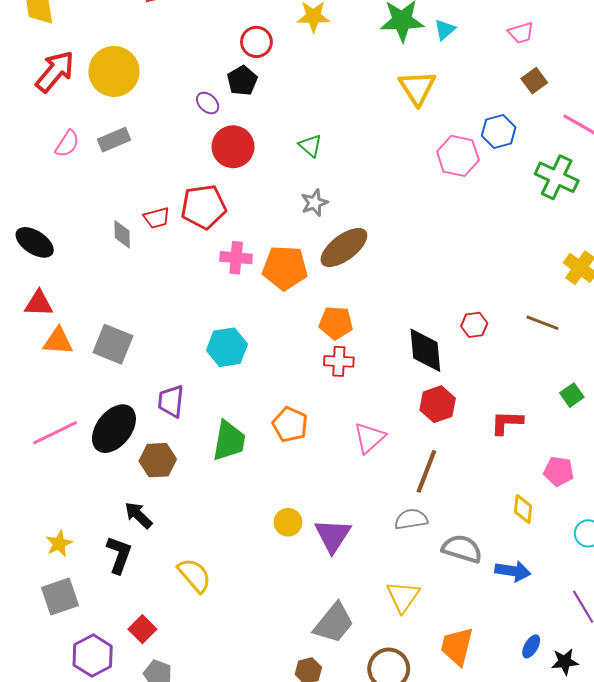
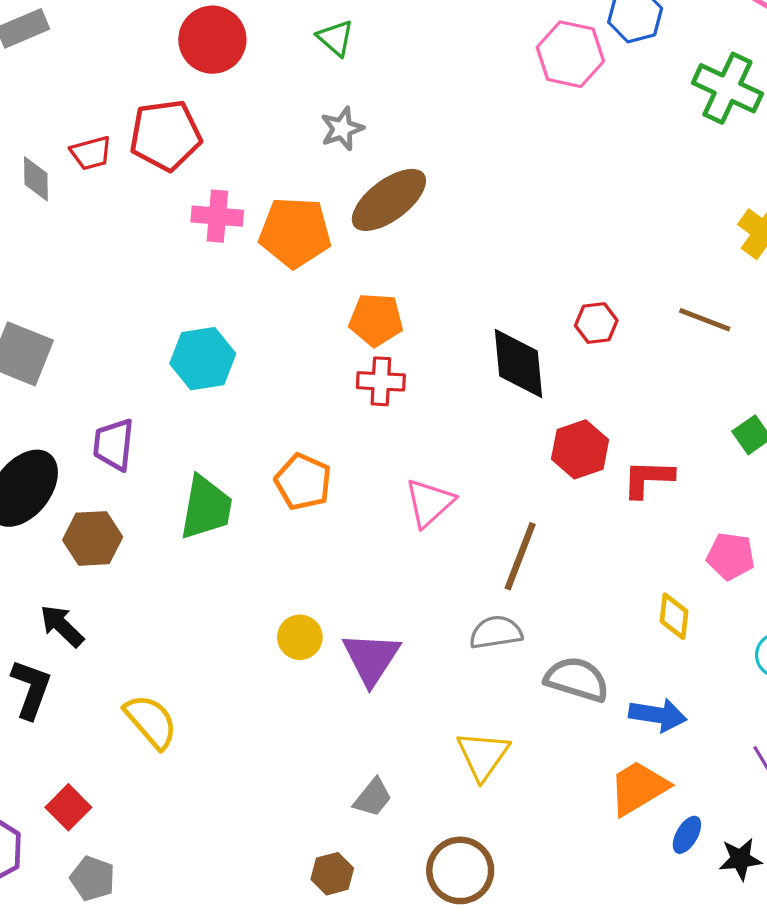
red hexagon: (438, 404) -> (580, 449), moved
gray trapezoid: (334, 623) -> (373, 798), size x0.6
orange trapezoid: (457, 646) -> (638, 788), moved, turned 45

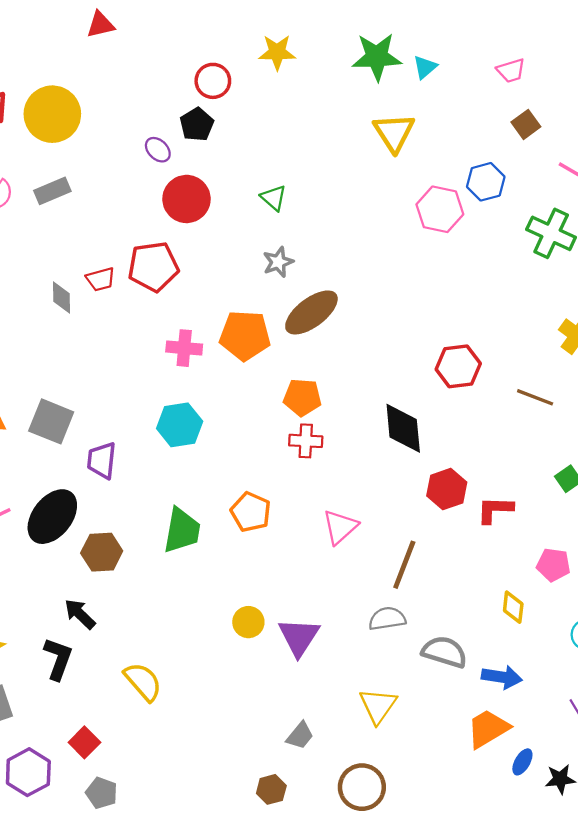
pink cross: (217, 216) -> (184, 348), moved
red hexagon: (596, 323) -> (458, 366), moved, size x1.5
purple trapezoid: (114, 445) -> (102, 460), moved

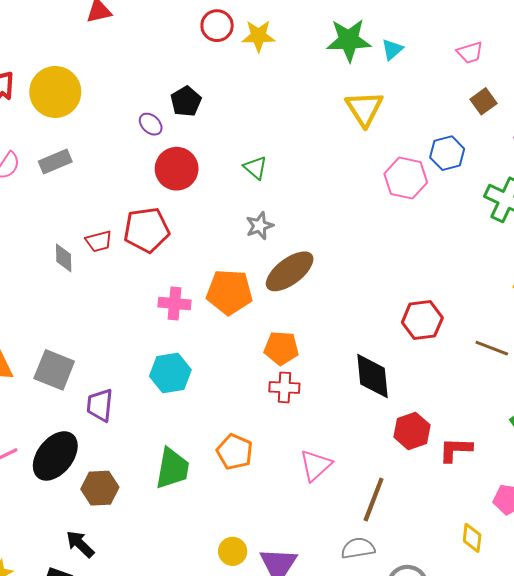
red circle: (213, 81) -> (217, 26), moved

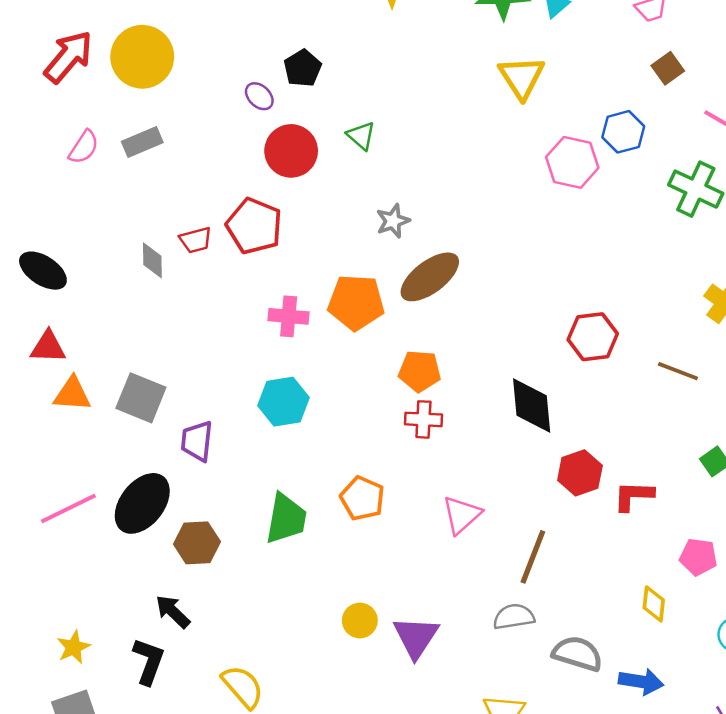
green triangle: (255, 168) -> (361, 136), moved
red pentagon: (147, 230) -> (254, 226), turned 30

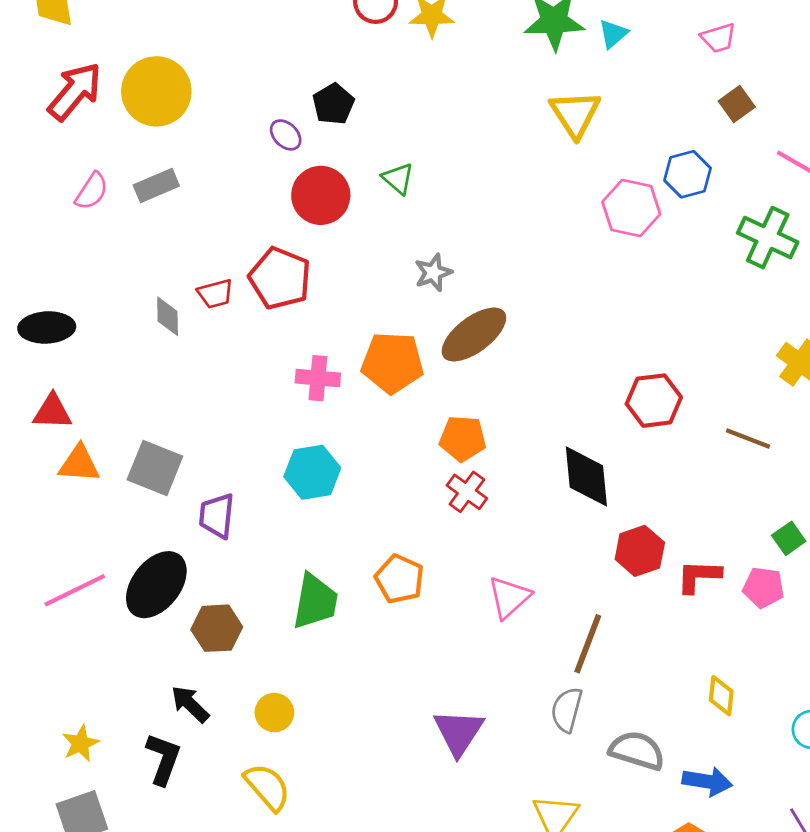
black ellipse: (43, 271) -> (47, 327), turned -36
red cross: (423, 419) -> (467, 492), turned 33
pink pentagon: (698, 557) -> (763, 587), moved
gray semicircle: (514, 617) -> (567, 710), turned -66
yellow circle: (360, 620) -> (274, 713), moved

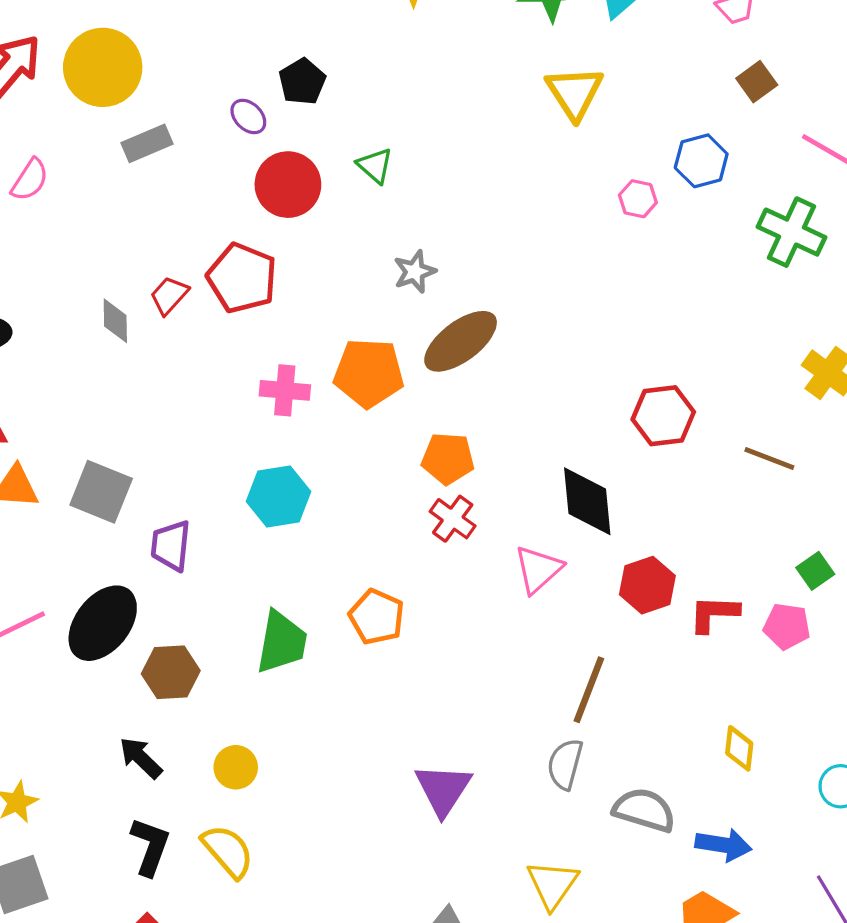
gray rectangle: (156, 186) -> (147, 143), moved
pink hexagon: (631, 208) -> (638, 199), size x0.6
red trapezoid: (215, 294) -> (169, 295), turned 147
pink triangle: (509, 597) -> (538, 569), moved
black L-shape: (163, 759) -> (150, 846), moved

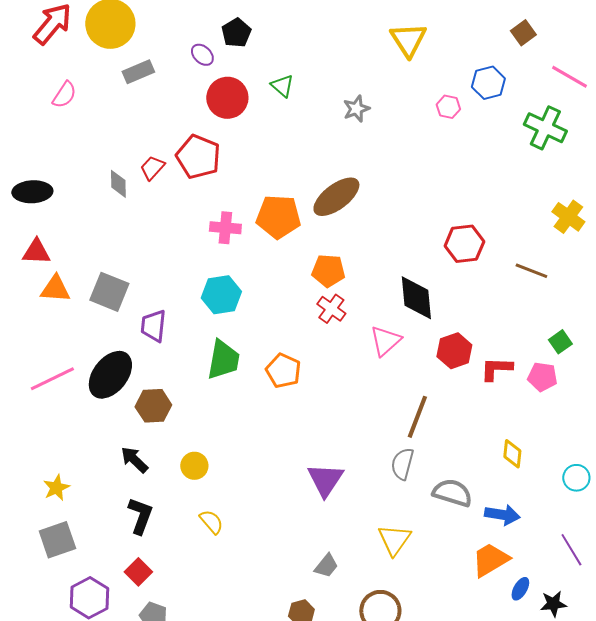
gray star: (415, 272) -> (356, 109), moved
green trapezoid: (282, 642) -> (223, 360), moved
yellow semicircle: (228, 851) -> (211, 522), moved, size x0.7

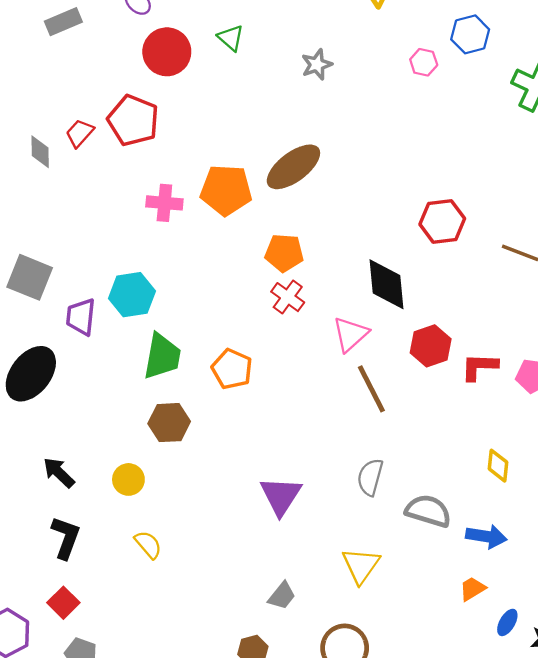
cyan hexagon: (221, 295) -> (132, 295), moved
brown hexagon: (153, 406) -> (169, 423), moved
brown line: (417, 417) -> (371, 389), moved, turned -48
orange trapezoid: (490, 560) -> (472, 589), size x0.6

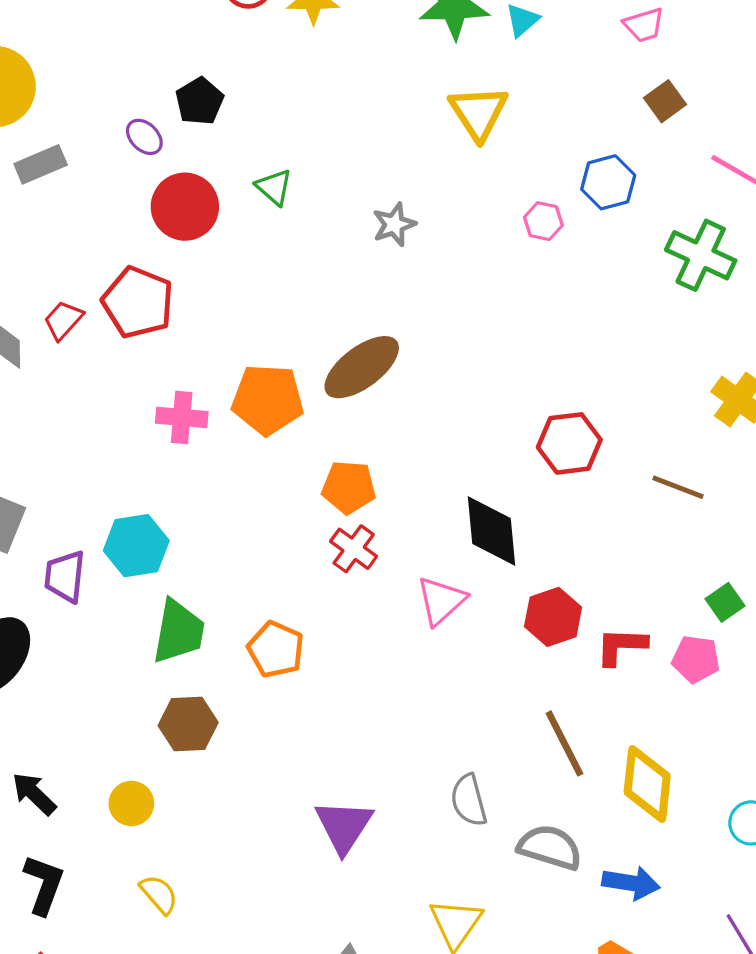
brown line: (371, 389) -> (564, 743), moved
yellow diamond: (498, 466) -> (647, 784), size x1.6
gray semicircle: (370, 477) -> (469, 800), turned -30

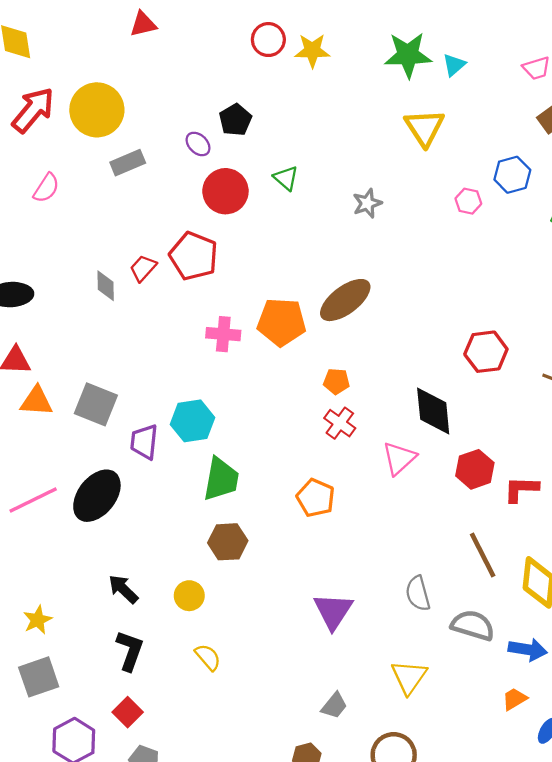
orange pentagon: (349, 487) -> (336, 381), size x0.7
orange pentagon: (276, 649) -> (316, 498), moved

